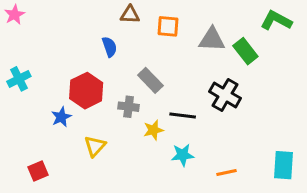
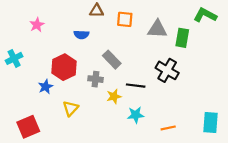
pink star: (15, 15) -> (37, 25), moved
blue semicircle: (110, 47) -> (81, 35), turned 112
green rectangle: (245, 51) -> (182, 38), turned 48
red square: (38, 171) -> (28, 127), size x1.5

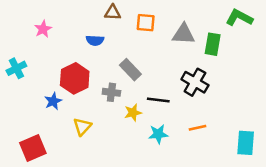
orange line: (168, 128) -> (197, 128), moved

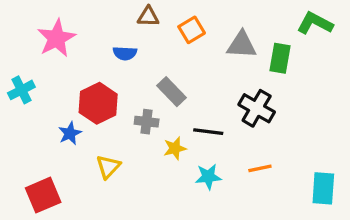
orange square: (146, 23) -> (192, 30), turned -36
pink star: (43, 29) -> (56, 38), size x1.6

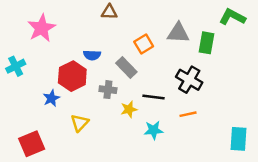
orange square: (192, 30) -> (144, 44), moved
blue semicircle: (125, 53) -> (92, 55), moved
orange line: (260, 168) -> (188, 114), moved

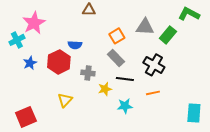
green rectangle: (206, 43) -> (168, 35), turned 30
cyan cross: (16, 66) -> (17, 40), moved
gray rectangle: (126, 67) -> (116, 58), moved
blue star: (51, 98) -> (30, 63), moved

